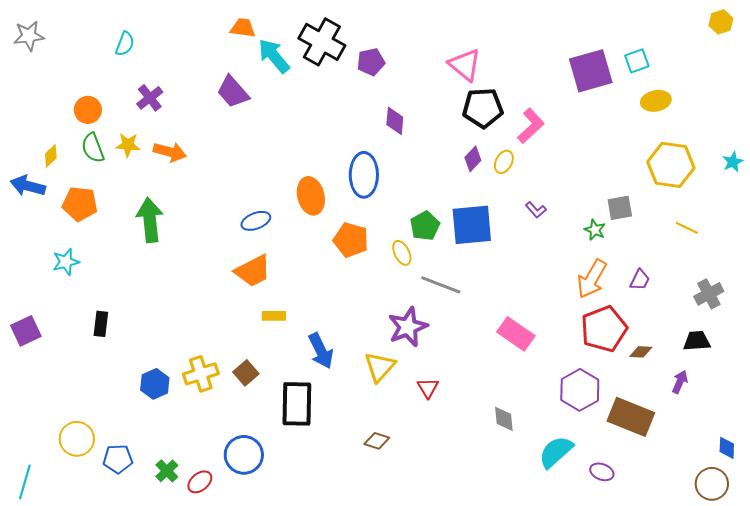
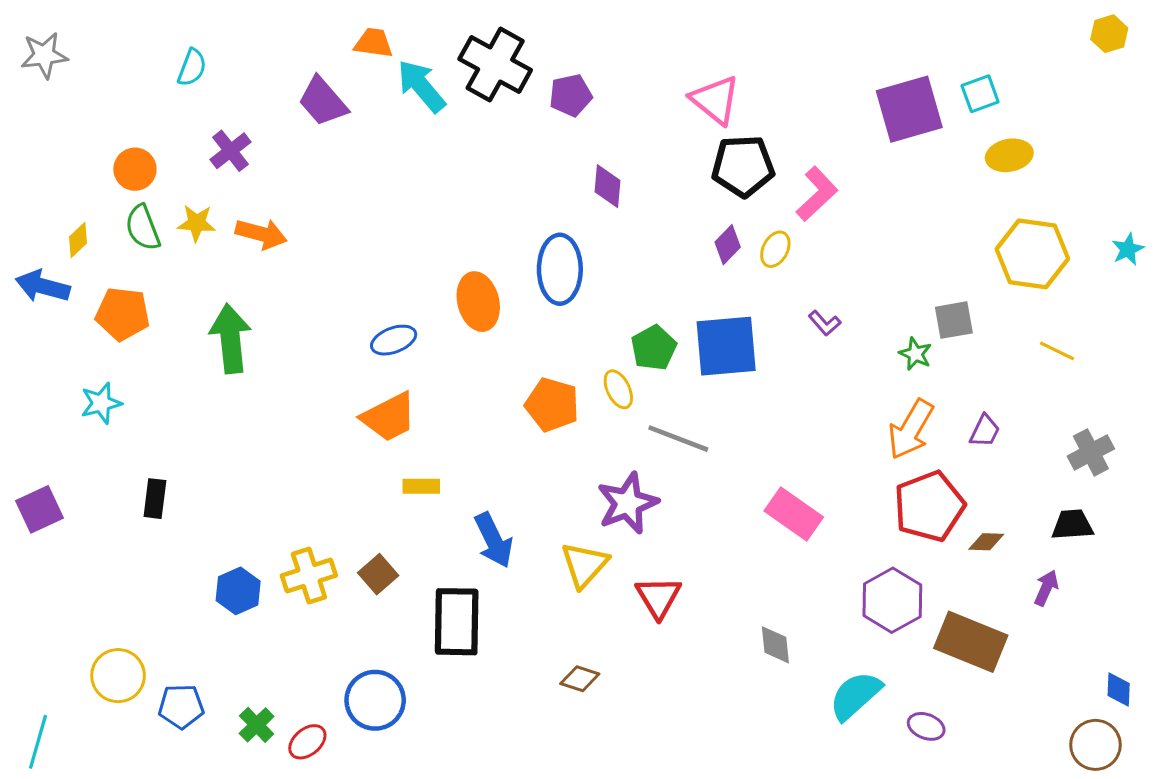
purple trapezoid: (233, 92) -> (323, 101), moved
orange pentagon: (351, 240) -> (552, 405), moved
red triangle: (428, 388) -> (658, 597), size x1.4

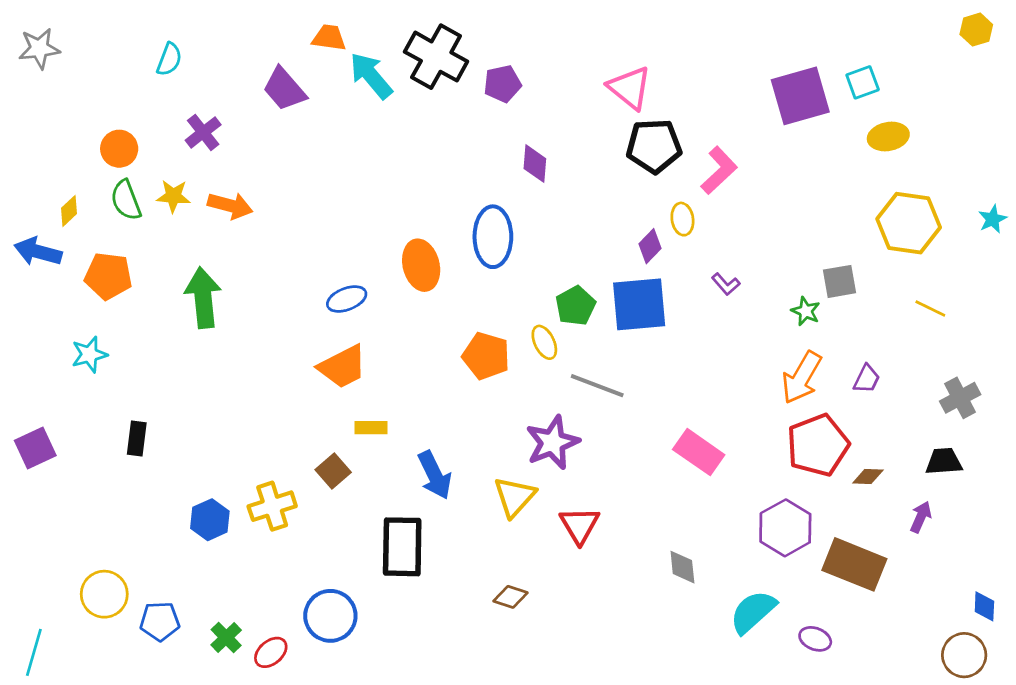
purple diamond: (728, 245) -> (650, 246), moved
yellow ellipse: (775, 249) -> (682, 219), turned -36
brown square: (378, 574) -> (333, 471), moved

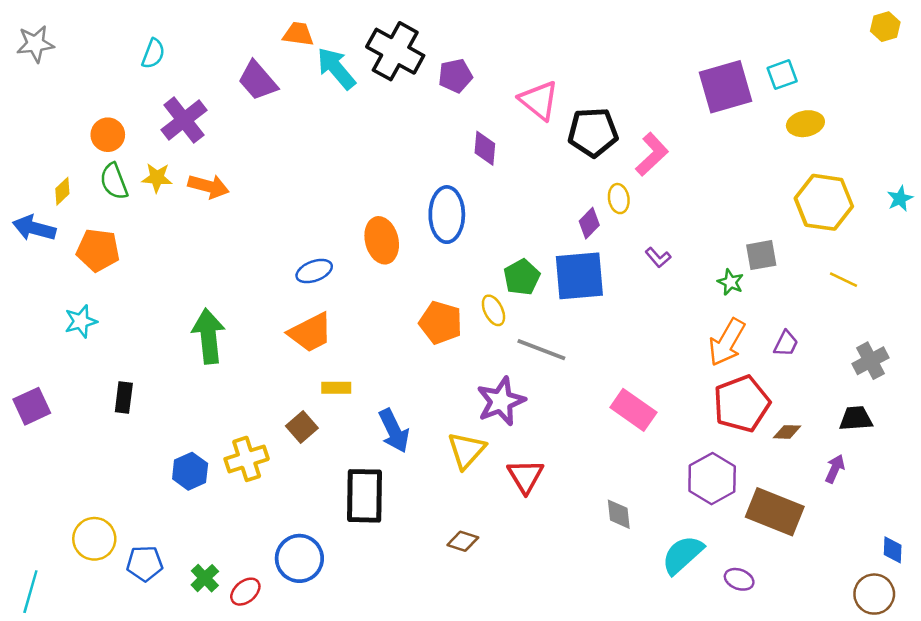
pink triangle: (630, 88) -> (539, 100), moved
purple cross: (203, 132) -> (184, 120), size x1.4
green arrow: (203, 298) -> (209, 336), moved

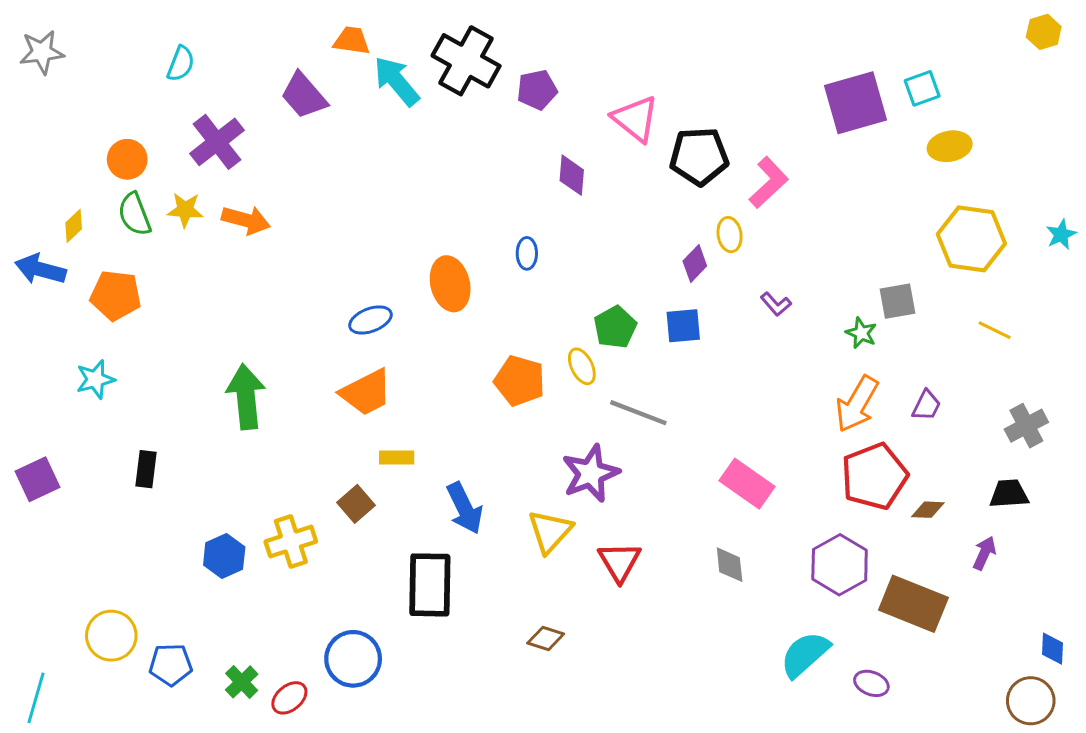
blue ellipse: (447, 215) -> (527, 253), size x0.5
blue square: (579, 276) -> (683, 326), size x0.6
gray diamond: (619, 514) -> (730, 565), moved

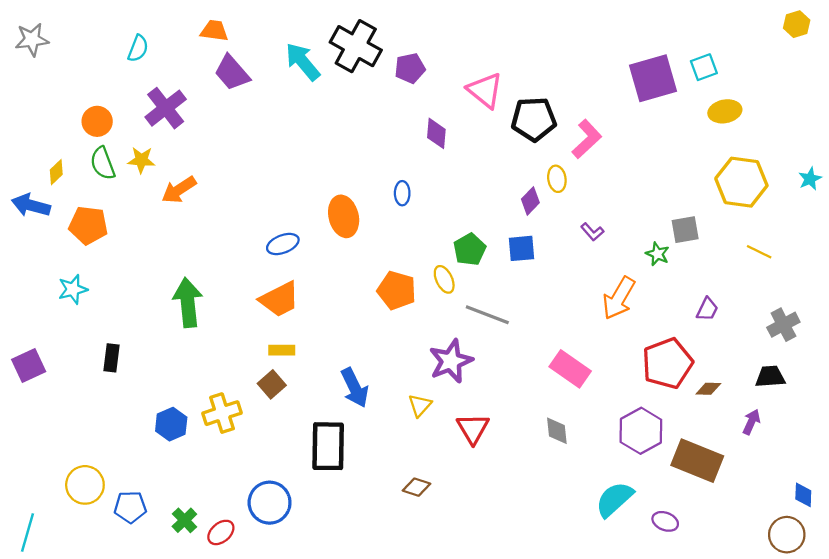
orange trapezoid: (352, 41) -> (214, 31), moved
orange arrow: (246, 220) -> (179, 190), moved, turned 132
orange arrow: (857, 404) -> (619, 298), moved
yellow rectangle: (397, 458) -> (282, 350), moved
yellow triangle: (550, 531) -> (420, 405), size x0.7

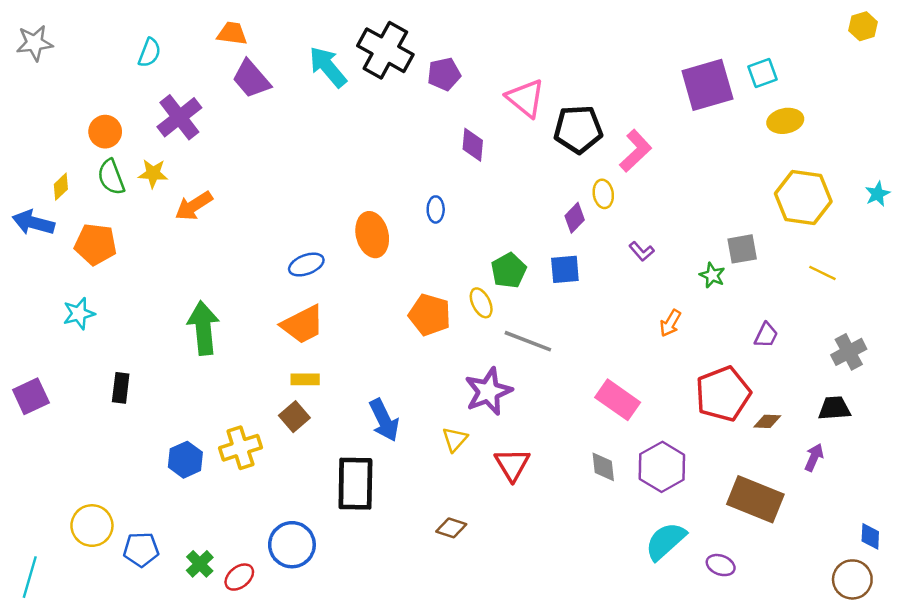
orange arrow: (619, 298) -> (670, 323), size x0.6
purple hexagon: (641, 431) -> (662, 467), moved

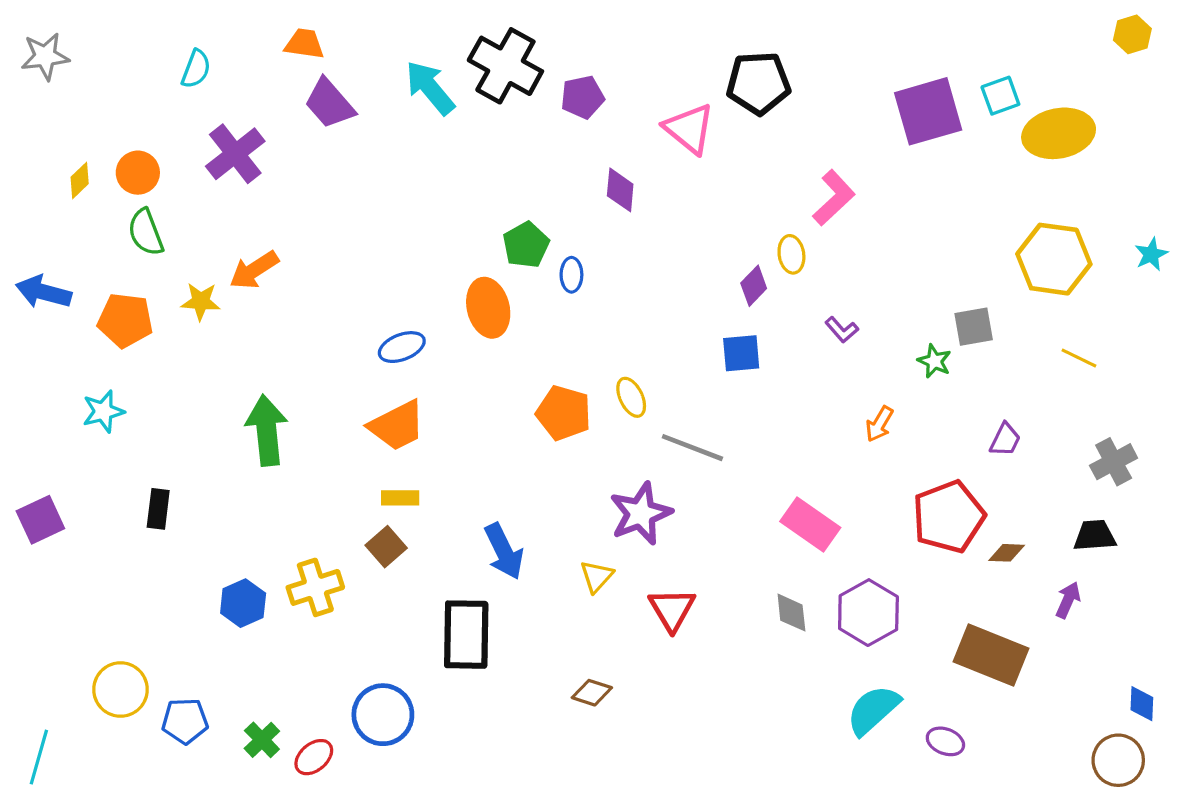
yellow ellipse: (785, 121) -> (1059, 133), moved, size x1.5
black pentagon: (578, 129) -> (758, 83), moved
yellow star: (153, 174) -> (201, 301), moved
yellow diamond: (61, 187) -> (80, 180), moved
green pentagon: (509, 271) -> (526, 245), moved

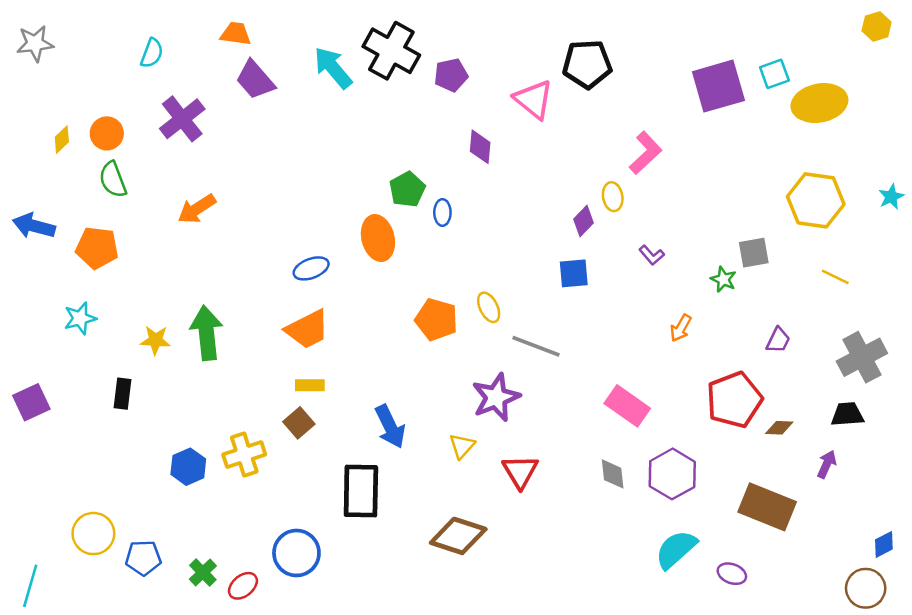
yellow star: (201, 301) -> (155, 340), moved
gray cross: (1114, 462) -> (862, 357), size x1.4
brown diamond: (592, 693) -> (458, 536), size x1.8
blue diamond: (1142, 704) -> (884, 544), turned 60

